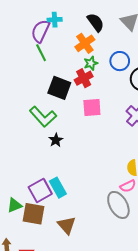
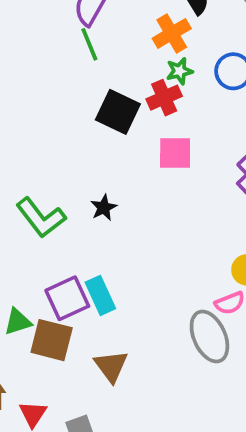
green L-shape: (43, 117) -> (41, 218), moved

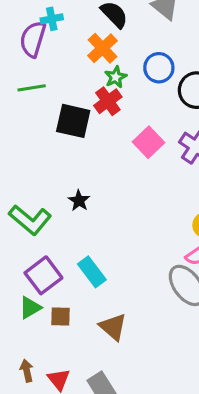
green line: (89, 44) -> (32, 88), moved, turned -64
pink square: (175, 153) -> (149, 142), moved, turned -32
purple square: (67, 298) -> (43, 275), moved
brown square: (52, 340) -> (61, 316), size x0.6

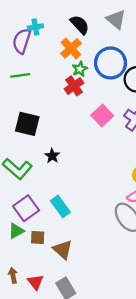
blue circle: (159, 68) -> (111, 63), size x1.5
black square: (73, 121) -> (27, 124), moved
brown triangle: (113, 327) -> (63, 250), moved

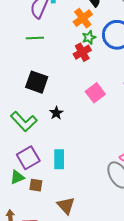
pink square: (102, 116) -> (95, 93), moved
cyan rectangle: (60, 206) -> (59, 159), turned 30
brown triangle: (63, 250) -> (66, 206), moved

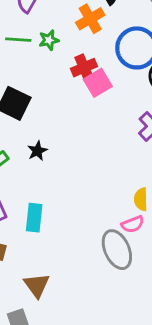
green star: (89, 37) -> (49, 40), moved
pink square: (95, 93) -> (98, 83), moved

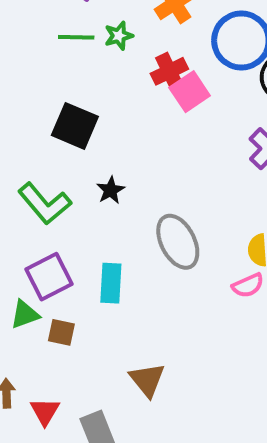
gray ellipse: (117, 250) -> (178, 242), moved
brown triangle: (37, 285) -> (147, 380), moved

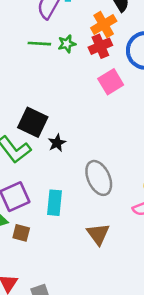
red cross: (169, 71) -> (100, 46), moved
black square: (75, 126) -> (33, 122), moved
brown triangle: (147, 380) -> (98, 234), moved

